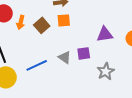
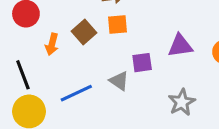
orange arrow: (21, 22) -> (52, 44), moved
purple square: (84, 53) -> (142, 63), moved

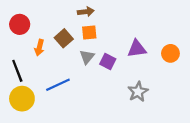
purple square: (142, 63) -> (108, 62), turned 35
gray triangle: (119, 81) -> (87, 57), moved, turned 35

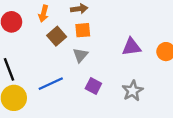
orange arrow: (39, 48) -> (44, 14), moved
purple square: (108, 62) -> (93, 86), moved

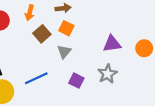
orange square: (83, 30) -> (66, 28), turned 32
gray star: (133, 91) -> (107, 74), moved

